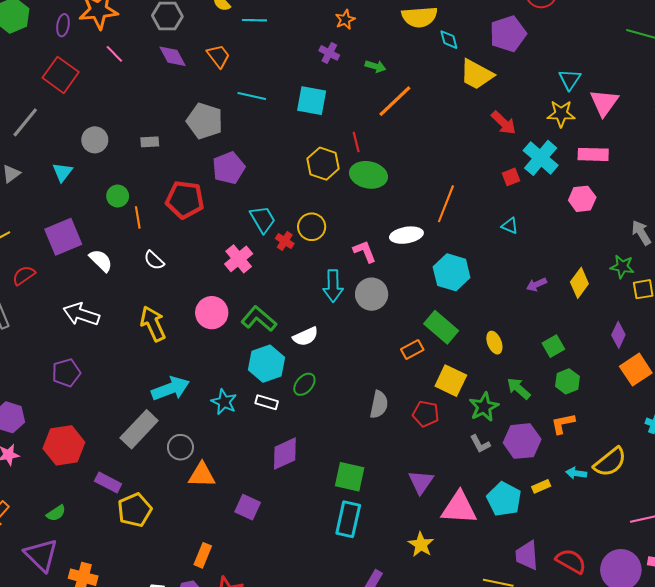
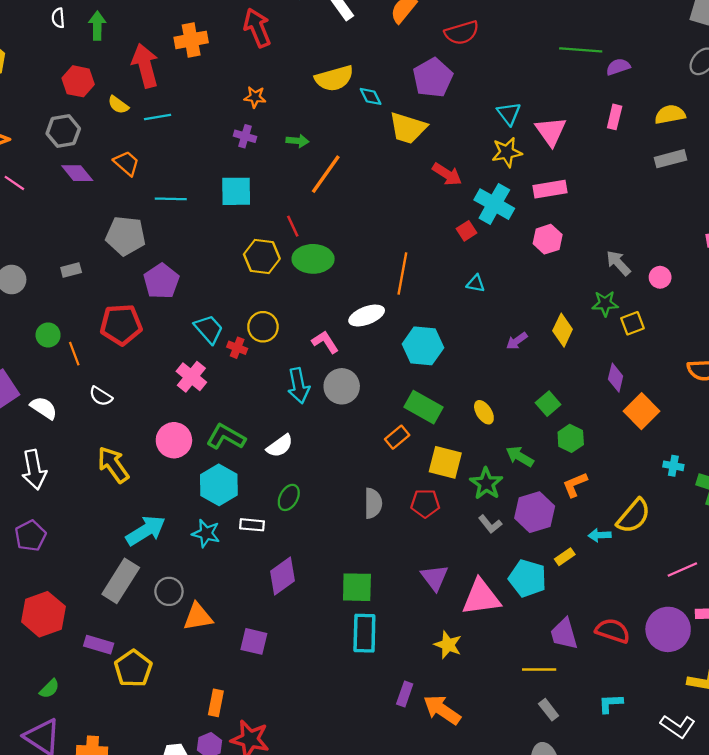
orange star: (345, 20) -> (255, 97), turned -30
white arrow: (81, 314) -> (34, 470), turned -108
cyan hexagon: (267, 364) -> (219, 485), moved

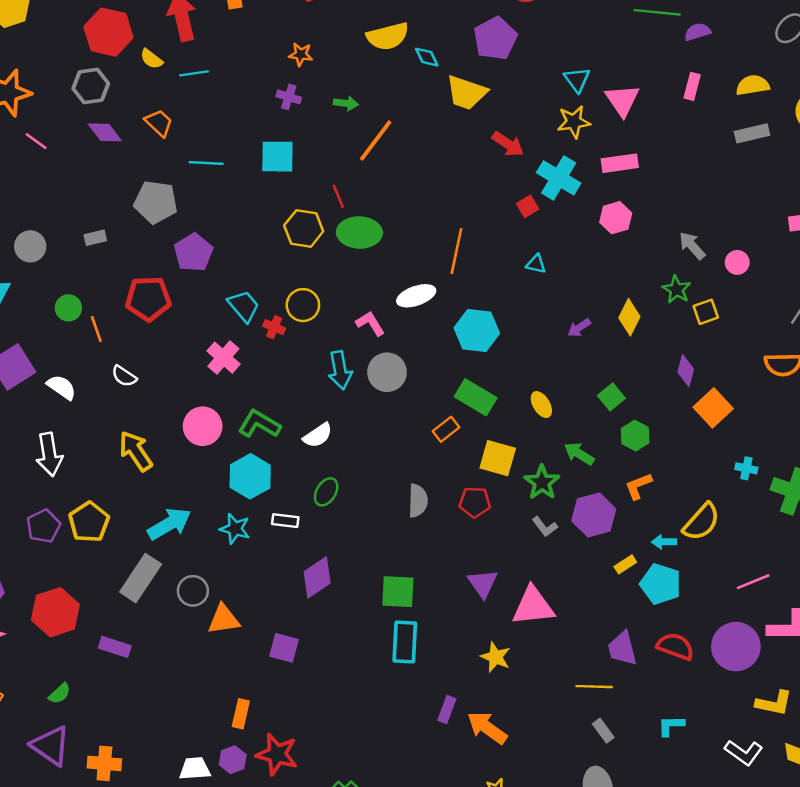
red hexagon: (78, 81) -> (108, 32), size x1.4
green star: (605, 303) -> (676, 289), turned 30
cyan pentagon: (528, 578) -> (661, 584), moved
yellow pentagon: (133, 669) -> (89, 522), moved

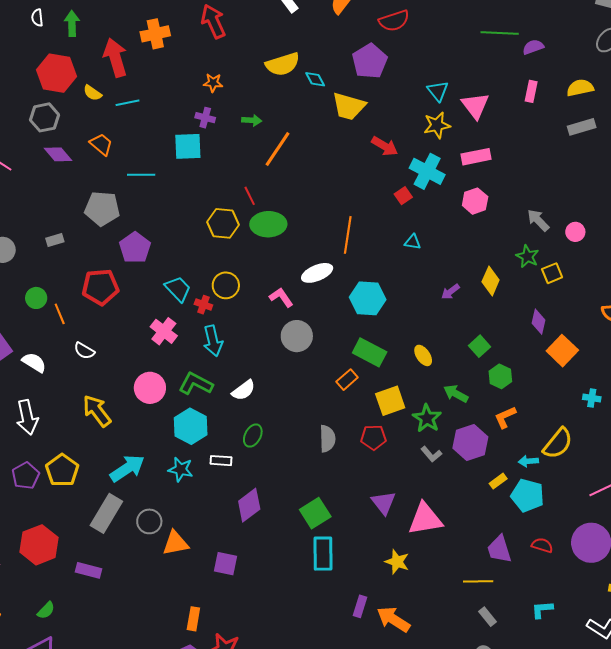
cyan square: (277, 157) -> (188, 146), moved
cyan arrow: (340, 370) -> (213, 341), moved
yellow square: (498, 458) -> (390, 401), turned -32
green square: (398, 592) -> (315, 513), turned -32
red semicircle: (675, 646) -> (542, 545), size x0.7

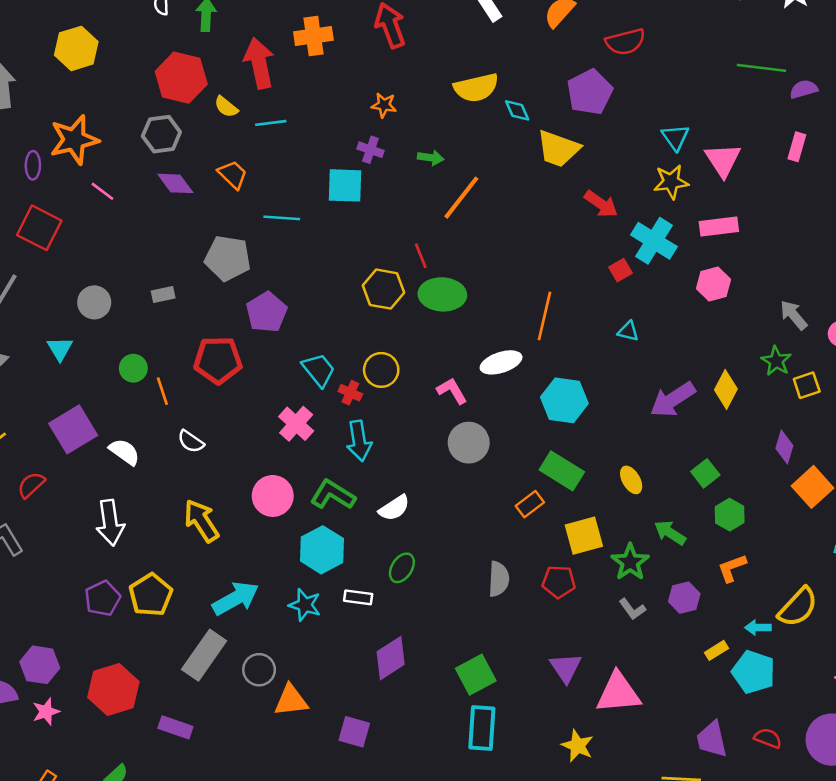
purple arrow: (450, 292) -> (673, 400), size x1.8
purple hexagon: (470, 442) -> (684, 598), size x0.7

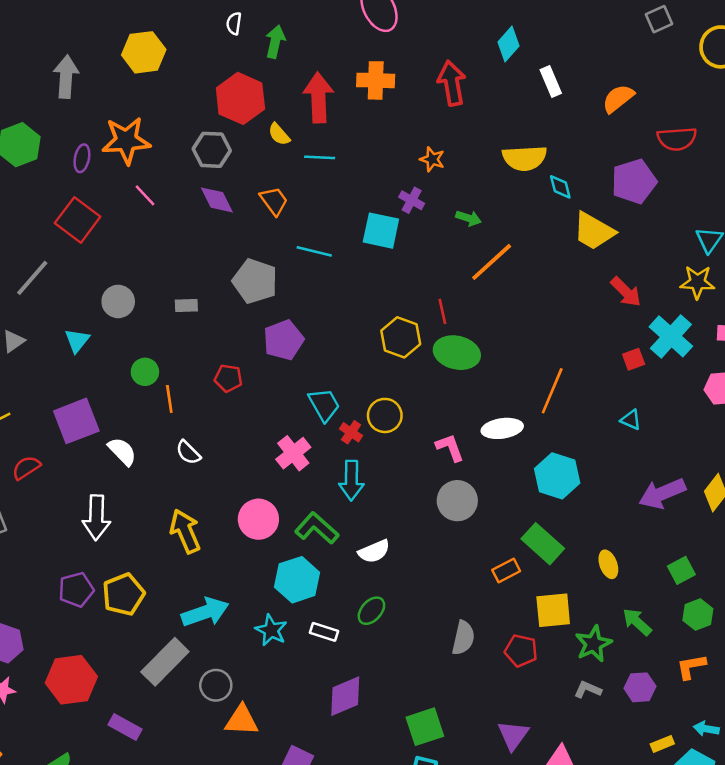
red pentagon: (218, 360) -> (228, 378), size x0.6
gray L-shape: (632, 609) -> (588, 690), turned 140

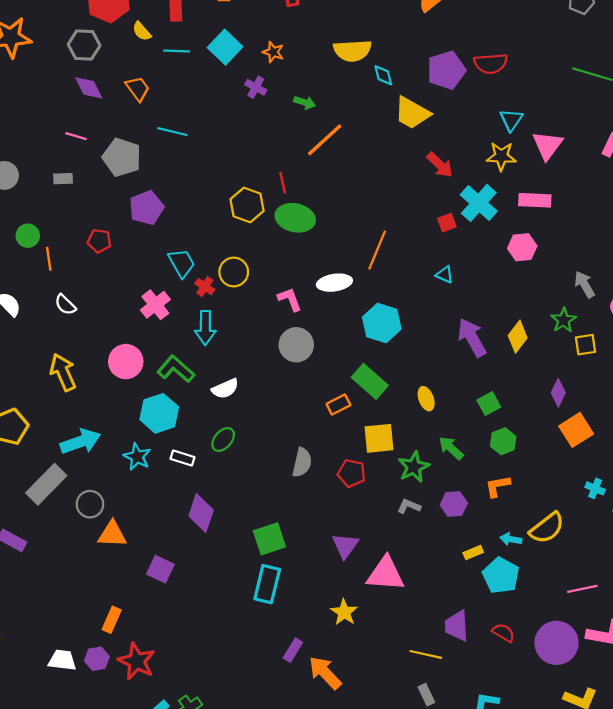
red semicircle: (677, 139) -> (491, 63), moved
pink line: (145, 195) -> (76, 136), moved, turned -30
cyan square: (381, 231) -> (225, 47), moved, turned 32
purple arrow: (662, 493) -> (472, 338), turned 84
purple diamond: (345, 696) -> (201, 513), turned -48

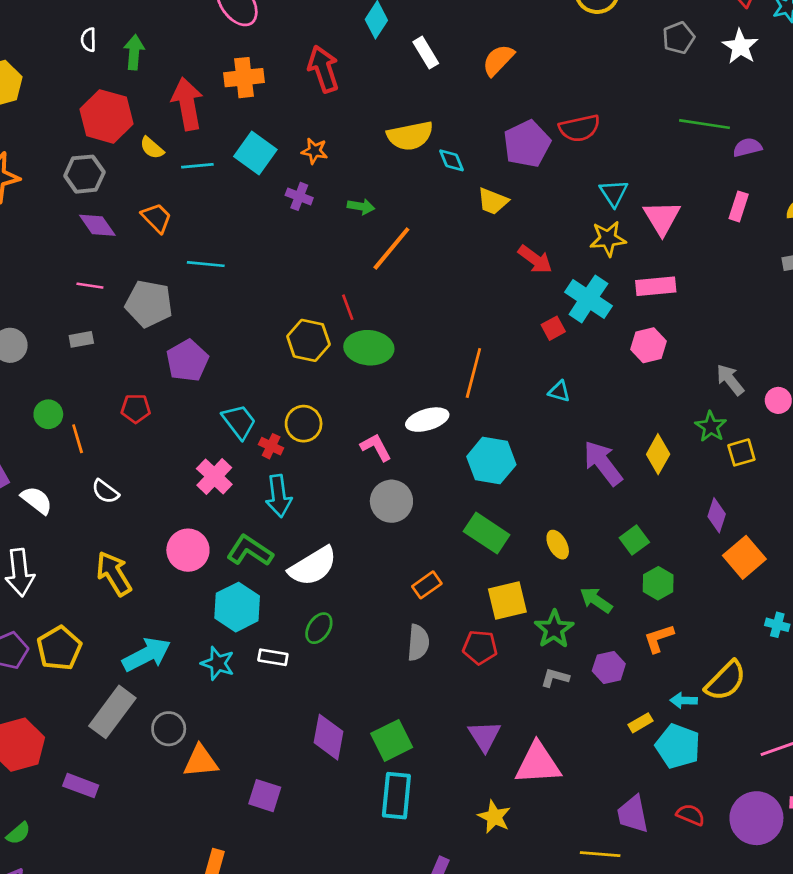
yellow trapezoid: (412, 113) -> (493, 201), size x0.7
white semicircle: (225, 389) -> (313, 566), size x1.5
orange rectangle: (338, 404) -> (427, 585), moved
purple diamond: (201, 513) -> (329, 737), moved

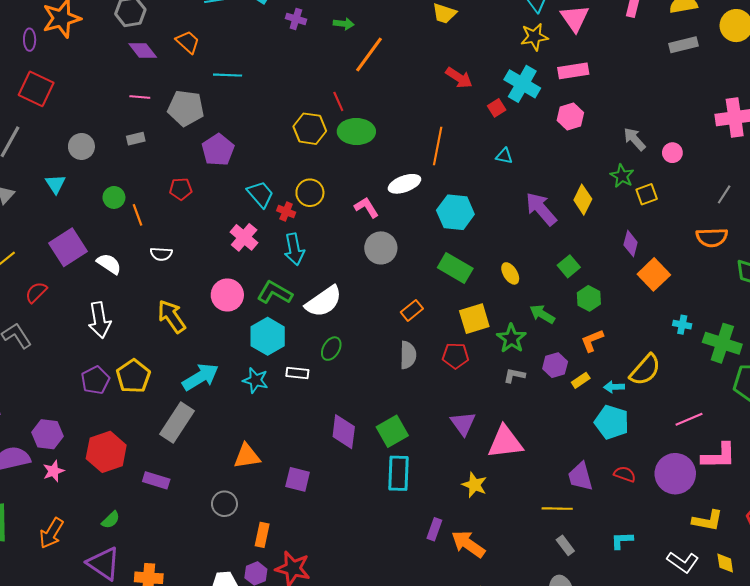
red arrow: (535, 259) -> (459, 78), moved
white semicircle: (105, 491) -> (161, 254), turned -30
yellow rectangle: (640, 723) -> (581, 380), moved
gray circle: (169, 729) -> (224, 504), moved

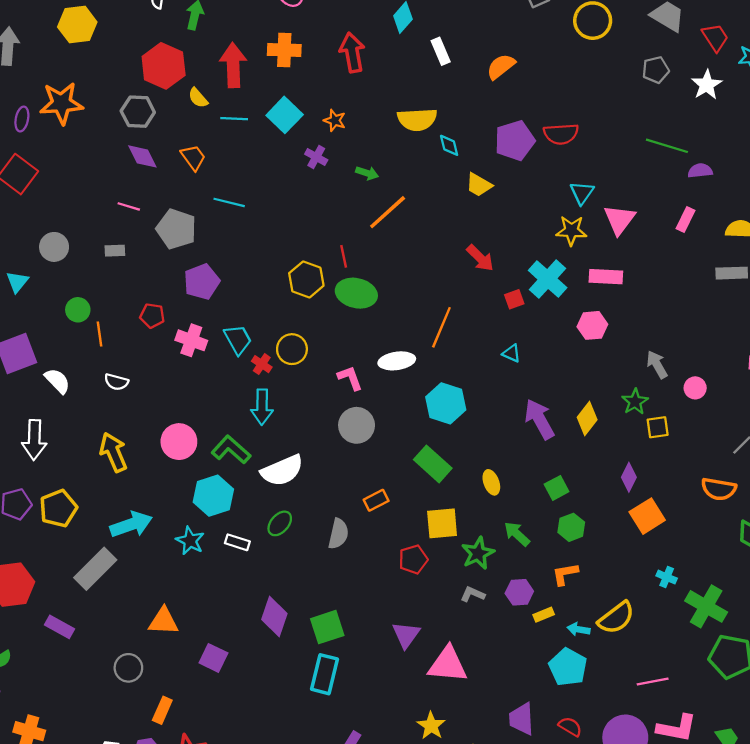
pink cross: (244, 237) -> (191, 340), moved, turned -32
gray semicircle: (408, 355) -> (338, 534), moved
red pentagon: (456, 356) -> (413, 559), turned -30
yellow star: (474, 485) -> (431, 726), moved

